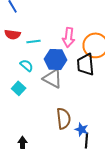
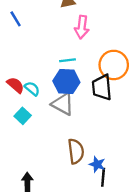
red semicircle: (13, 34) -> (16, 85), moved, turned -147
pink arrow: (69, 37) -> (82, 27), moved
cyan line: (34, 41) -> (68, 60), moved

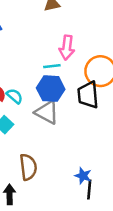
pink arrow: (82, 27) -> (67, 47), moved
brown semicircle: (76, 151) -> (28, 167), moved

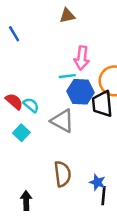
blue hexagon: (51, 89) -> (81, 92), moved
brown semicircle: (28, 167) -> (62, 174), moved

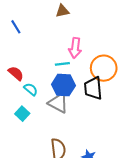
blue hexagon: (81, 92) -> (63, 85), moved
red semicircle: (14, 101) -> (16, 73), moved

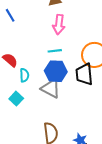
pink arrow: (75, 48) -> (59, 24), moved
cyan semicircle: (31, 89) -> (24, 75), turned 48

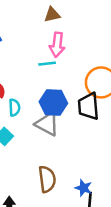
cyan line: (55, 51) -> (47, 64), moved

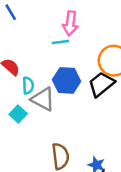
black trapezoid: (89, 106) -> (101, 84), turned 56
gray triangle: (47, 124) -> (43, 99), moved

